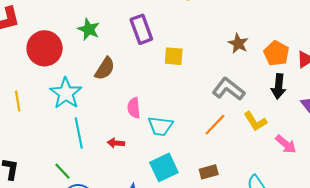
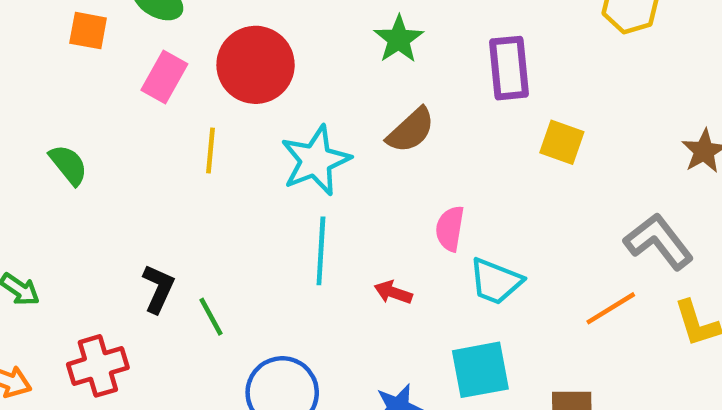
red circle: (45, 48) -> (256, 65), moved
green line: (62, 171) -> (211, 317), moved

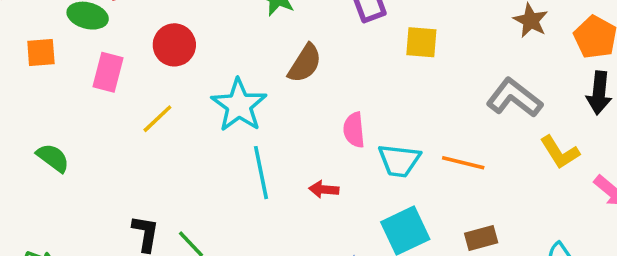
red circle: (256, 65) -> (174, 45), size x0.7
yellow line: (211, 151) -> (157, 119), turned 56
orange line: (611, 308) -> (463, 163), moved, turned 60

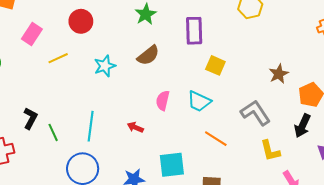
pink rectangle: (108, 72) -> (32, 34), moved
cyan star: (239, 105) -> (105, 66), size x0.7
cyan trapezoid: (399, 161) -> (199, 101), moved
cyan line: (261, 173) -> (91, 126), moved

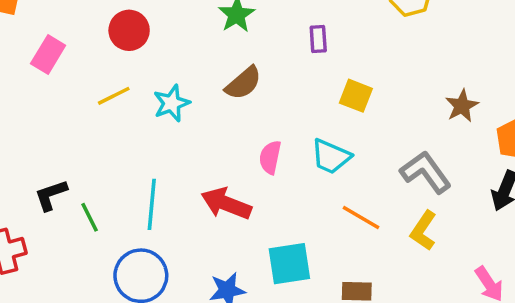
purple rectangle: (194, 31) -> (318, 39), size x0.6
yellow line: (58, 58) -> (114, 96), moved
black L-shape: (30, 118) -> (51, 195), turned -135
red arrow: (135, 127) -> (226, 204), size x1.8
yellow L-shape: (270, 151) -> (423, 231), moved, turned 50

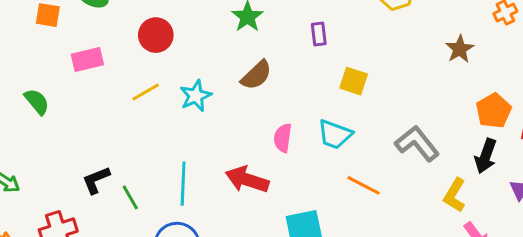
pink rectangle: (48, 55) -> (87, 60), turned 48
brown star: (462, 106) -> (460, 49), moved
yellow L-shape: (423, 231) -> (455, 195), moved

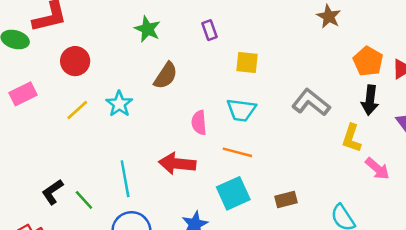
orange line: (364, 185) -> (237, 152), moved

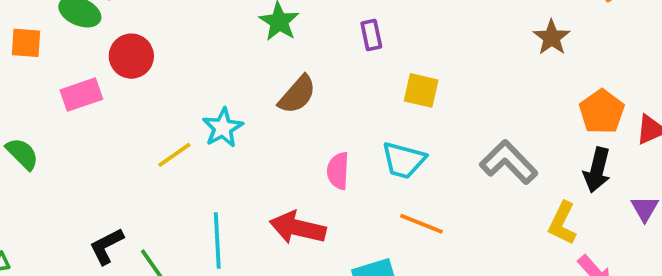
red circle: (75, 61) -> (131, 56), moved
yellow line: (77, 110) -> (174, 155), moved
orange line: (237, 152) -> (422, 224), moved

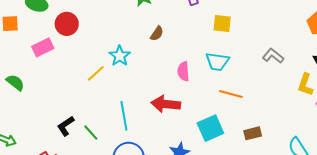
brown semicircle: (297, 95) -> (157, 34), size x0.7
gray L-shape: (509, 162) -> (273, 56), size x0.7

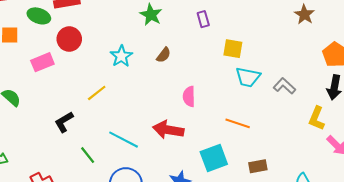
cyan star: (120, 56) -> (121, 56), moved
cyan trapezoid: (217, 62) -> (248, 77), moved
cyan line: (124, 116) -> (124, 140), turned -56
black L-shape: (66, 126) -> (64, 122), moved

